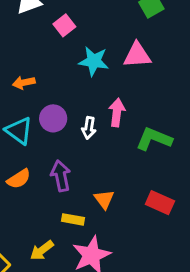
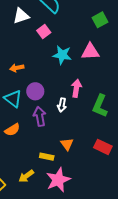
white arrow: (89, 128) -> (62, 105), moved
green L-shape: (154, 139) -> (100, 106), turned -90
purple arrow: (61, 176) -> (40, 116), moved

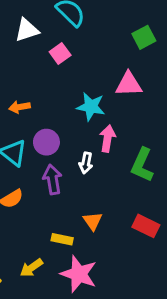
cyan star: (62, 55) -> (91, 107), moved
pink star: (58, 180) -> (79, 274), turned -30

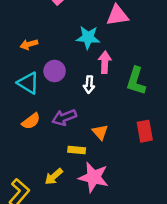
purple arrow: (53, 179) -> (64, 117), moved, turned -95
red rectangle: (146, 226) -> (145, 131), turned 60

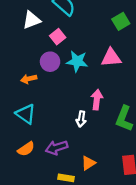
cyan star: (88, 37) -> (77, 61), moved
purple circle: (55, 71) -> (50, 62), moved
orange triangle: (100, 132) -> (88, 163), turned 35

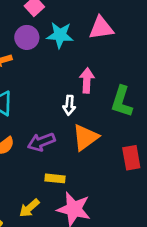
orange triangle: (88, 163) -> (85, 137), moved, size x1.5

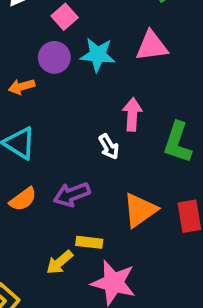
white arrow: (69, 105) -> (109, 147), turned -36
orange triangle: (85, 137) -> (140, 210), moved
yellow arrow: (29, 208) -> (60, 262), moved

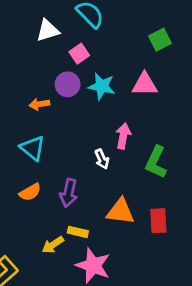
purple arrow: (72, 194) -> (69, 193), turned -64
orange triangle: (140, 210) -> (120, 211), turned 36

